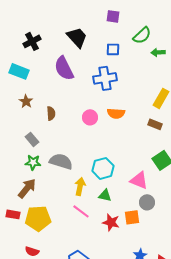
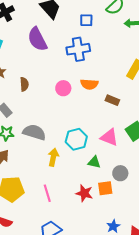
brown rectangle: (155, 124) -> (112, 100), moved
pink triangle: (139, 180) -> (109, 137), moved
green triangle: (105, 195) -> (94, 162), moved
pink line: (81, 211) -> (47, 193), moved, turned 36

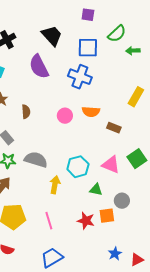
blue square: (86, 20) -> (88, 48), size x1.5
blue cross: (78, 49) -> (80, 77), turned 30

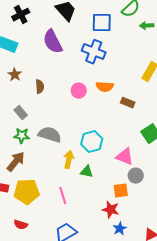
pink triangle: (111, 165) -> (125, 157), moved
green triangle: (96, 190) -> (87, 172), moved
red star: (86, 221) -> (111, 210), moved
blue star: (115, 254) -> (120, 229), moved

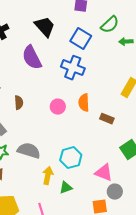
blue square: (102, 23) -> (81, 39), turned 30
orange semicircle: (105, 87) -> (84, 103), turned 84
green triangle: (87, 172) -> (66, 188), turned -32

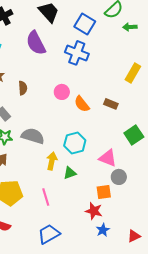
orange semicircle: (84, 103) -> (82, 104), moved, turned -36

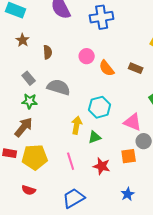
blue cross: (77, 53) -> (102, 17), turned -30
gray semicircle: (33, 136) -> (59, 87), moved
red star: (94, 211) -> (102, 166), moved

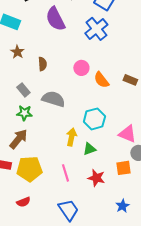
blue cross: (102, 17) -> (96, 29), turned -30
red semicircle: (29, 190) -> (23, 202), turned -40
blue trapezoid: (74, 198) -> (68, 210), turned 85

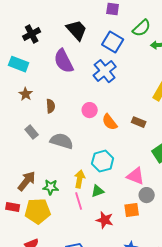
green star: (24, 113) -> (51, 187), moved
pink line: (65, 173) -> (79, 201), moved

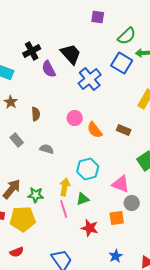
black trapezoid: (77, 30) -> (71, 54), moved
black cross: (32, 34) -> (32, 51), moved
blue square: (113, 42) -> (122, 63), moved
purple semicircle: (64, 61) -> (49, 69), size x0.7
gray semicircle: (62, 141) -> (47, 149), size x0.6

